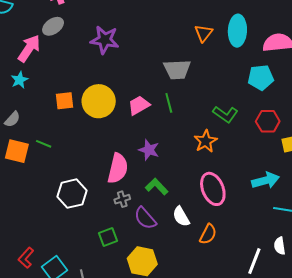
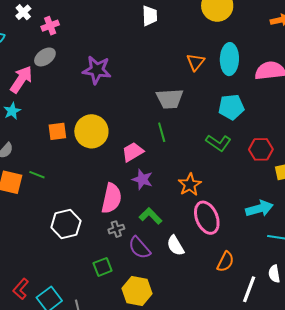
cyan pentagon: (261, 78) -> (231, 107), moved
pink trapezoid: (139, 105) -> (133, 152), moved
orange star: (206, 141) -> (190, 185), moved
orange semicircle: (208, 234) -> (225, 262), moved

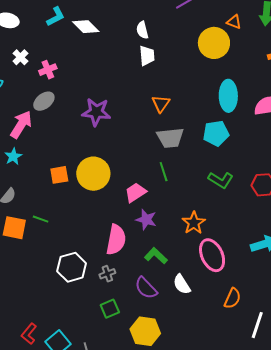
orange triangle: (196, 62) -> (161, 104), moved
cyan pentagon: (231, 107) -> (216, 133), moved
gray cross: (116, 229) -> (107, 274), moved

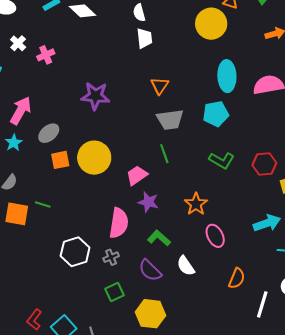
gray ellipse: (44, 101) -> (49, 133), moved
pink ellipse: (212, 255) -> (215, 236), size x0.7

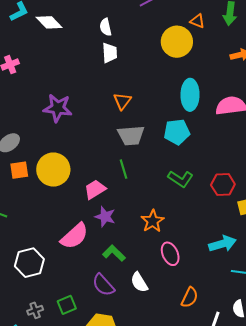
pink semicircle: (119, 223) -> (75, 236), turned 36
gray cross: (111, 257) -> (35, 310), moved

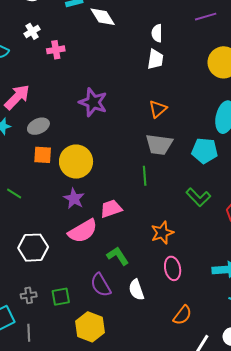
pink trapezoid: (95, 189) -> (111, 209), moved
purple star: (105, 217) -> (74, 199), moved

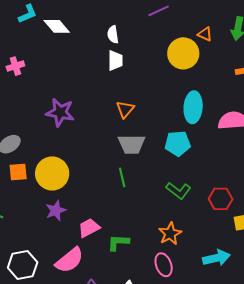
purple star: (74, 199) -> (56, 210), turned 30
pink trapezoid: (111, 209) -> (89, 228), moved
pink semicircle: (83, 231) -> (69, 260), moved
orange star: (162, 233) -> (170, 234), moved
green L-shape: (118, 256) -> (118, 242), moved, turned -45

